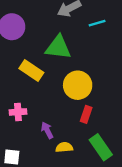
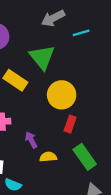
green triangle: (58, 47) -> (42, 57), turned 44

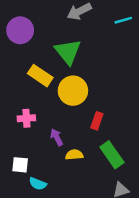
cyan line: (81, 33) -> (123, 20), moved
yellow circle: (62, 95) -> (73, 91), moved

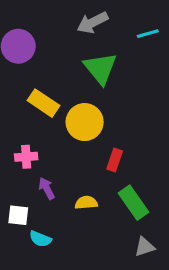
green triangle: (68, 52) -> (100, 68), moved
purple arrow: (57, 137) -> (47, 188), moved

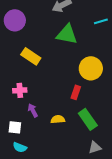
cyan line: (148, 34) -> (101, 21), moved
green triangle: (100, 68) -> (67, 34), turned -40
yellow circle: (85, 122) -> (91, 68), moved
cyan semicircle: (40, 239) -> (20, 147), moved

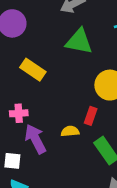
purple arrow: (33, 110) -> (35, 139), size x1.6
yellow semicircle: (58, 119) -> (70, 131), moved

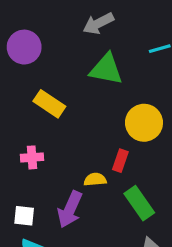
purple arrow: (35, 139) -> (70, 209), moved, turned -128

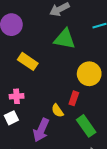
yellow semicircle: (95, 180) -> (57, 111), turned -120
white square: (24, 216) -> (11, 118), moved, turned -32

